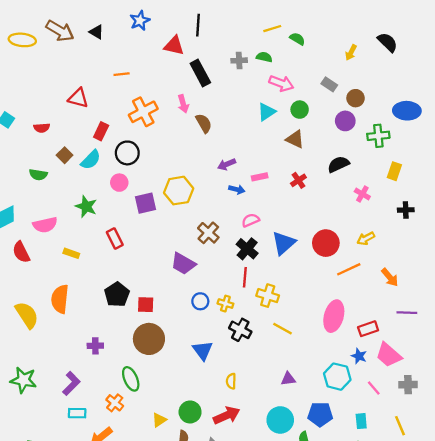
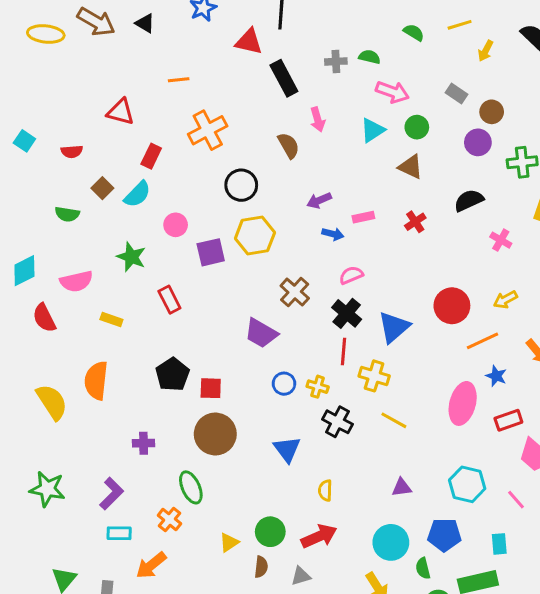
yellow line: (272, 29) -> (460, 25), moved
pink arrow: (183, 104) -> (318, 119), moved
black circle: (127, 153) -> (241, 185), moved
blue triangle: (284, 243) -> (394, 327), moved
blue star: (359, 356) -> (496, 376), moved

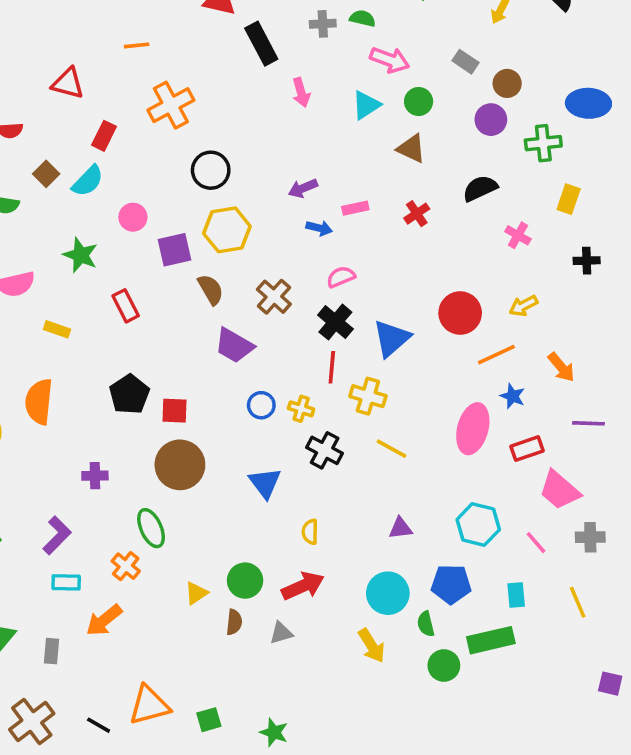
brown semicircle: (289, 145) -> (211, 290), moved

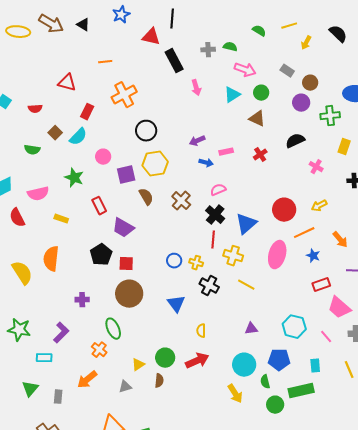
purple trapezoid: (234, 346) -> (123, 228), moved
pink ellipse: (473, 429) -> (277, 255), moved
cyan rectangle: (66, 582) -> (44, 358), moved
gray triangle: (281, 633) -> (125, 387), moved

